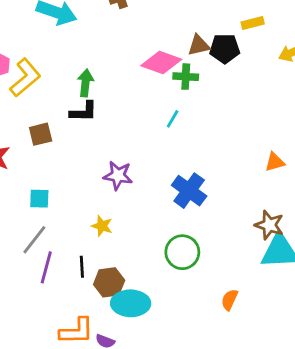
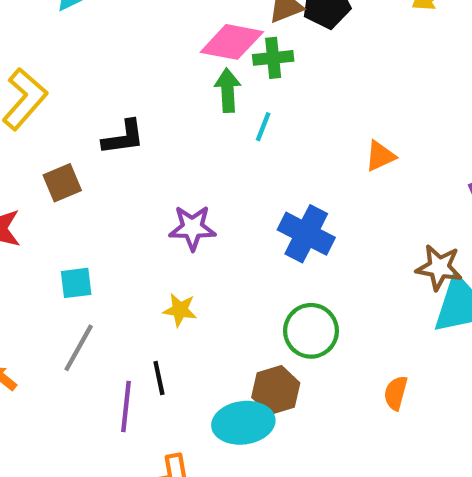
green arrow: (85, 83) -> (228, 90), moved
orange triangle: (275, 162) -> (380, 156), moved
purple line: (46, 267) -> (126, 406), moved
brown hexagon: (109, 282) -> (276, 390), moved

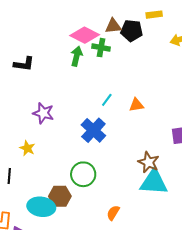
cyan line: (263, 127) -> (107, 100), moved

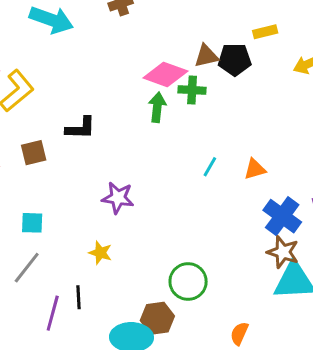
blue cross: (93, 130) -> (282, 216), moved

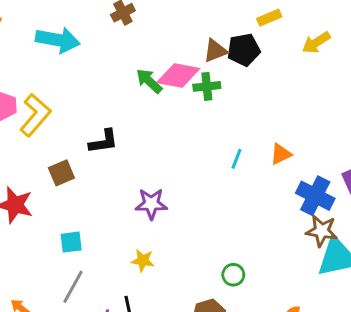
green arrow: (157, 107) -> (149, 81), moved, turned -44
green circle: (188, 282) -> (233, 275), size x0.6

